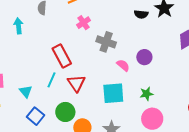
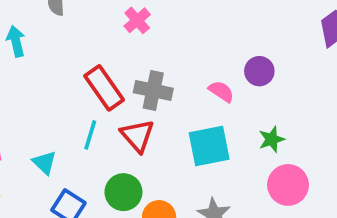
gray cross: (106, 42) -> (153, 90), moved

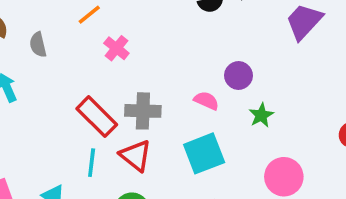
green star: (272, 139) -> (261, 115), moved

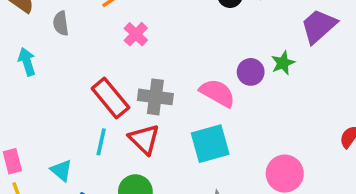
pink semicircle: (206, 101) -> (217, 93), size x1.5
green star: (261, 115) -> (283, 63), moved

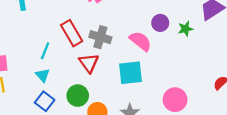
purple circle: (251, 72) -> (160, 23), moved
cyan line: (101, 142) -> (45, 51), moved
cyan triangle: (61, 170) -> (43, 75), moved

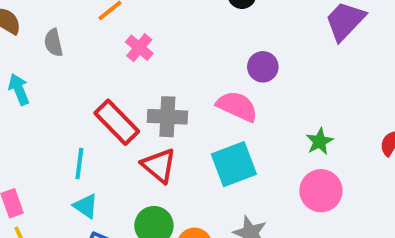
green star: (185, 29) -> (320, 141), moved

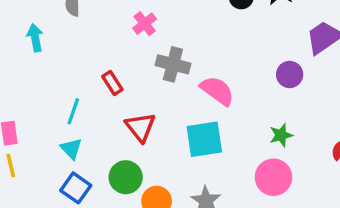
purple circle: (263, 67) -> (290, 75), moved
gray cross: (167, 117) -> (173, 64), moved
red rectangle: (117, 122) -> (112, 83), size x0.6

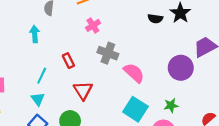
cyan arrow: (35, 38) -> (35, 34), moved
purple circle: (290, 75) -> (181, 68), size x1.5
cyan square: (204, 139) -> (135, 109), moved, turned 35

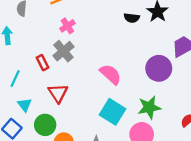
gray cross: (108, 53) -> (63, 51), moved, turned 30
cyan triangle: (38, 99) -> (25, 105), moved
green star: (171, 105) -> (149, 107), size x1.5

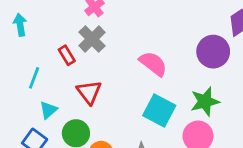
cyan triangle: (25, 105) -> (48, 110), turned 32

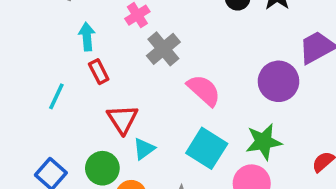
cyan arrow: (20, 25) -> (87, 37), moved
gray cross: (92, 39) -> (163, 49), moved
cyan triangle: (48, 110) -> (144, 149), moved

